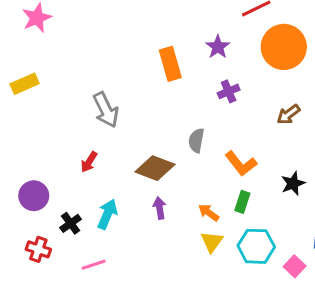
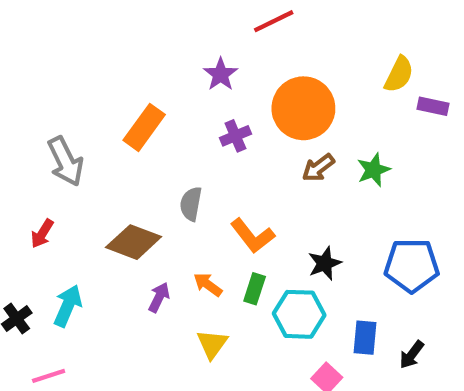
orange circle: (284, 47) -> (303, 108), moved
orange rectangle: (170, 64) -> (144, 127), moved, turned 52
purple arrow: (160, 208) -> (159, 297), moved, turned 35
orange arrow: (209, 213) -> (208, 285), moved
cyan hexagon: (256, 246) -> (299, 314), moved

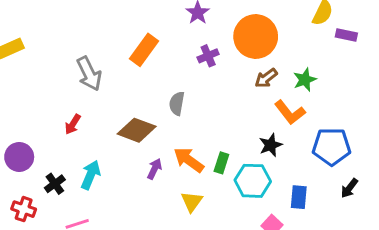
orange L-shape: (252, 236) -> (290, 112), moved
orange arrow: (208, 285) -> (189, 160), size x1.5
black arrow: (412, 355) -> (349, 188), moved

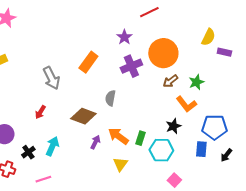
purple cross: (208, 56) -> (131, 66), size x1.5
blue rectangle: (299, 197) -> (201, 149), moved

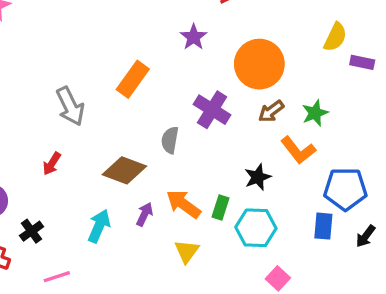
purple cross: (131, 66) -> (212, 110), moved, turned -35
black star: (173, 126) -> (258, 177), moved
cyan arrow: (52, 146) -> (99, 226), moved

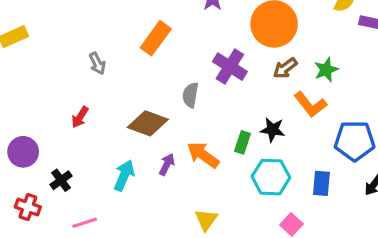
gray arrow: (70, 106) -> (97, 63), size x0.6
black star: (258, 177) -> (272, 130), turned 30
green rectangle: (221, 208) -> (243, 142), moved
blue rectangle: (323, 226) -> (321, 183), moved
yellow triangle: (187, 251) -> (206, 220), moved

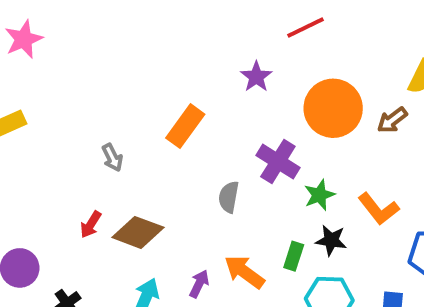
brown arrow: (285, 68) -> (392, 120), moved
green star: (326, 70) -> (319, 195), moved
brown diamond: (148, 123) -> (138, 232), moved

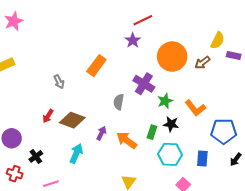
red line: (306, 27) -> (143, 20), moved
purple arrow: (199, 284) -> (101, 133), moved

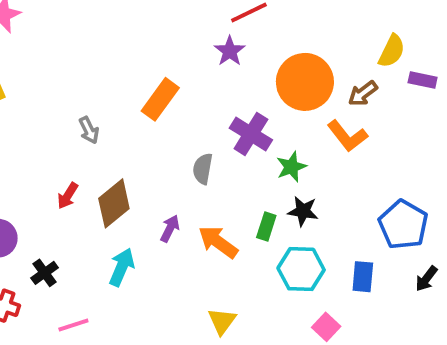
orange L-shape: (195, 108) -> (347, 136), moved
brown diamond: (72, 120) -> (114, 203), turned -60
blue pentagon: (224, 131) -> (403, 225), turned 30

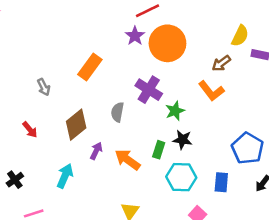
orange circle: (305, 82) -> (167, 43), moved
red arrow: (68, 196) -> (30, 130), turned -72
brown diamond: (114, 203) -> (76, 125), moved

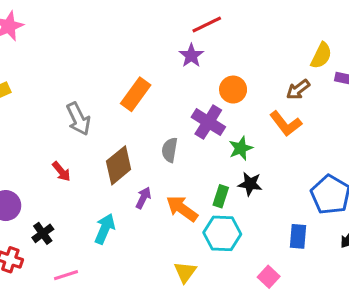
orange circle: (167, 43) -> (233, 90), moved, size x0.6
gray arrow: (44, 87) -> (78, 119), size x1.5
cyan hexagon: (181, 177) -> (222, 233), moved

